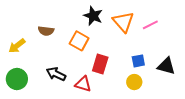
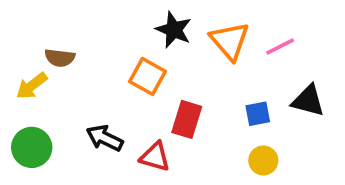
brown semicircle: (46, 31) -> (60, 58), moved
black triangle: (166, 66) -> (308, 101), moved
yellow circle: (134, 82) -> (263, 160), moved

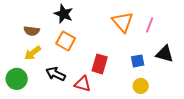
black star: (174, 30) -> (64, 14), moved
pink line: (280, 47) -> (150, 25), turned -42
orange square: (148, 76) -> (66, 41), moved
yellow arrow: (32, 86) -> (33, 53), moved

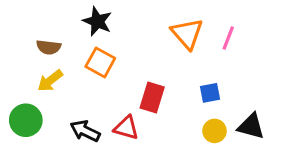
black triangle: (165, 54) -> (251, 126), moved
black arrow: (56, 74) -> (85, 131), moved

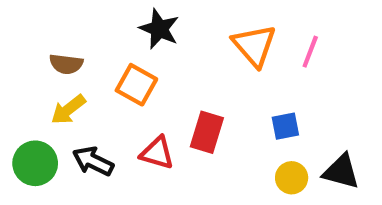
black star: (97, 21) -> (159, 29), moved
red triangle: (126, 128) -> (157, 153), moved
black arrow: (85, 131) -> (93, 161), moved

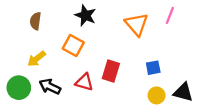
pink line: (310, 52) -> (170, 15), moved
brown semicircle: (66, 64) -> (35, 21), moved, turned 91

